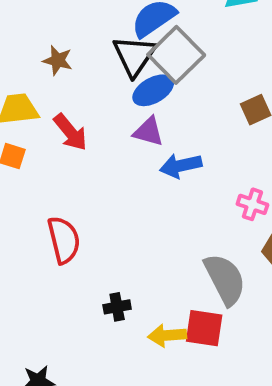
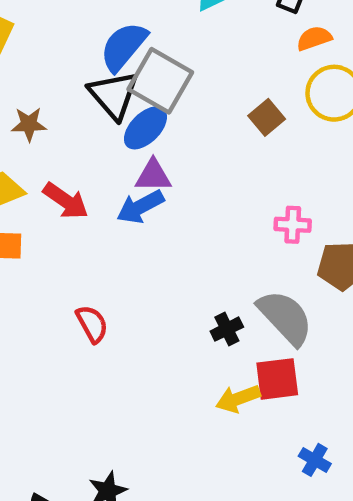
blue arrow: (181, 166) -> (140, 207), moved
red semicircle: (64, 240) -> (92, 324), size x0.7
black cross: (117, 307) -> (227, 329), moved

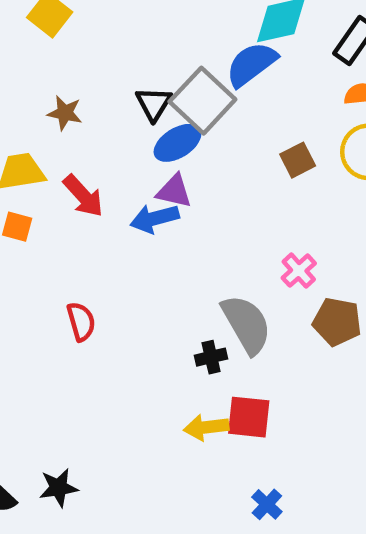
blue semicircle: (124, 47) -> (251, 64), moved
black triangle: (113, 95) -> (154, 104), size x0.7
pink cross: (293, 225) -> (299, 271), turned 32
gray semicircle: (285, 317) -> (246, 324), moved

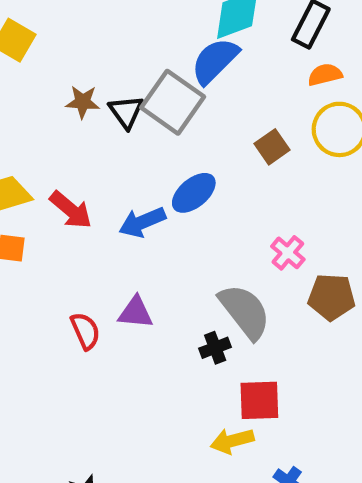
brown star: (65, 113) -> (83, 102), moved
blue ellipse: (177, 143) -> (194, 193), moved
purple triangle: (174, 191) -> (136, 312), moved
yellow arrow: (206, 427) -> (232, 441), moved

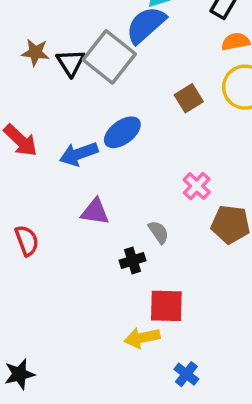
gray semicircle: (245, 311) -> (159, 232), size x0.5
purple triangle: (136, 312) -> (95, 212), moved

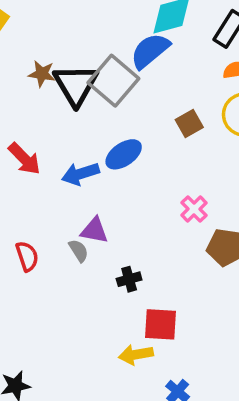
black triangle: (71, 63) -> (76, 85), size x1.6
gray semicircle: (159, 232) -> (79, 251), moved

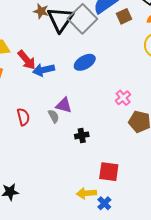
brown square: (189, 123) -> (124, 16), moved
blue arrow: (80, 174) -> (44, 70), moved
red square: (160, 324) -> (109, 172), moved
yellow arrow: (136, 355) -> (86, 193), moved

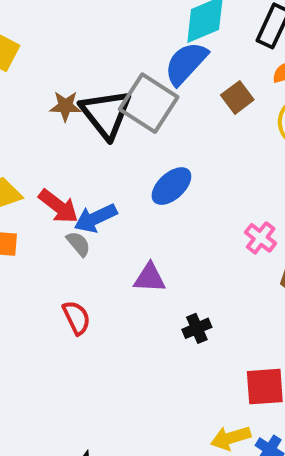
brown square: (124, 16) -> (237, 97), moved
gray semicircle: (54, 116) -> (78, 244), moved

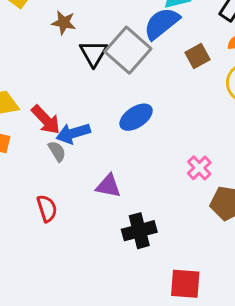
brown star: (65, 106) -> (64, 23), moved
black triangle: (106, 114) -> (94, 53), size x0.7
black cross: (197, 328) -> (139, 231), size x1.5

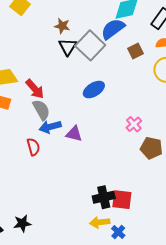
brown star: (64, 23) -> (62, 26), moved
blue arrow: (73, 133) -> (50, 127), moved
gray semicircle: (57, 151) -> (41, 110), size x1.5
black cross: (139, 231) -> (104, 197), moved

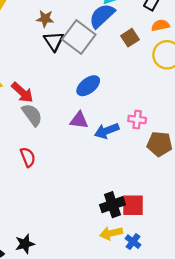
pink cross: (134, 124) -> (137, 120), turned -35
blue arrow: (50, 127) -> (107, 131), moved
purple triangle: (74, 134) -> (79, 120), moved

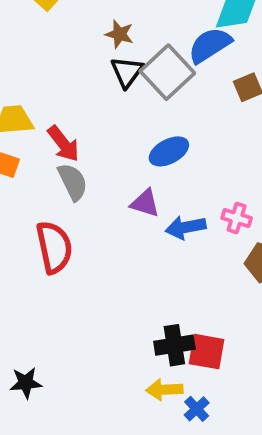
red semicircle: (28, 157) -> (54, 247), size x1.6

